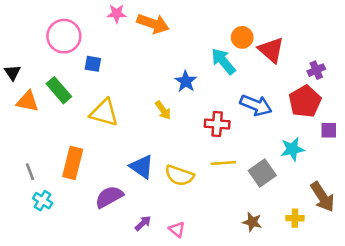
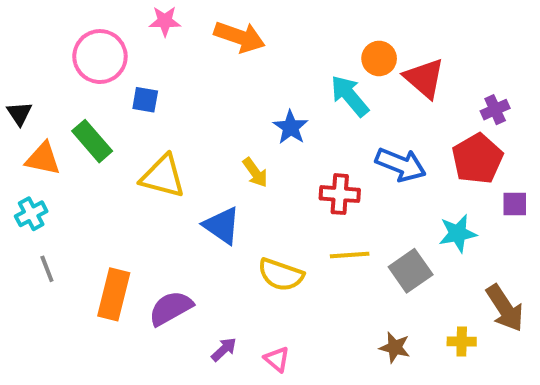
pink star: (117, 14) -> (165, 21), moved
orange rectangle: (73, 163) -> (114, 294), moved
blue triangle: (142, 167) -> (222, 226), moved
cyan cross: (43, 201) -> (31, 214), moved, turned 30

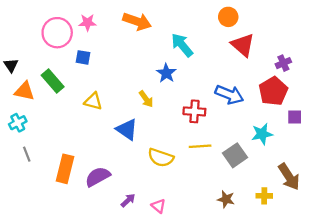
pink star: (165, 21) -> (88, 23), moved
orange circle: (379, 58) -> (228, 17), moved
cyan arrow: (350, 96) -> (182, 45), moved
yellow triangle: (163, 176) -> (93, 101), size x0.7

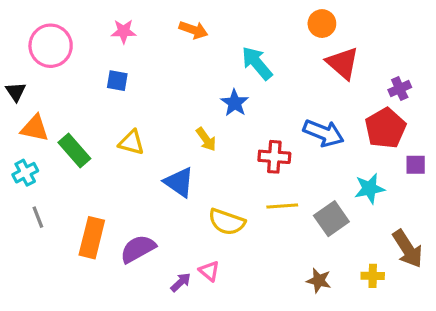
orange arrow: (137, 21) -> (193, 30), size x0.7
pink circle: (57, 33) -> (51, 46), moved
green rectangle: (53, 81) -> (74, 150), moved
pink triangle: (158, 206) -> (209, 271), moved

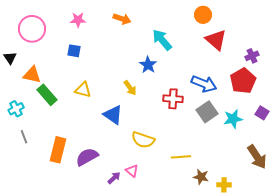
orange triangle: (35, 128) -> (32, 75), moved
purple square: (416, 165) -> (262, 113), moved, turned 32
yellow line: (282, 206) -> (181, 157), moved
gray square: (331, 219) -> (207, 112), moved
yellow cross: (373, 276) -> (224, 185), moved

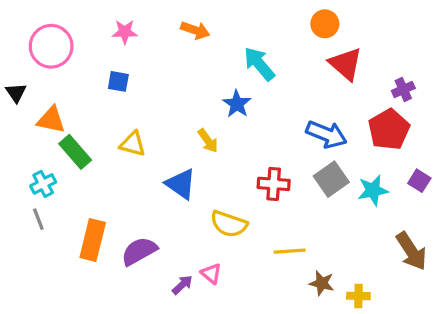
red cross: (173, 99) -> (274, 184), moved
cyan cross: (16, 109) -> (43, 184), moved

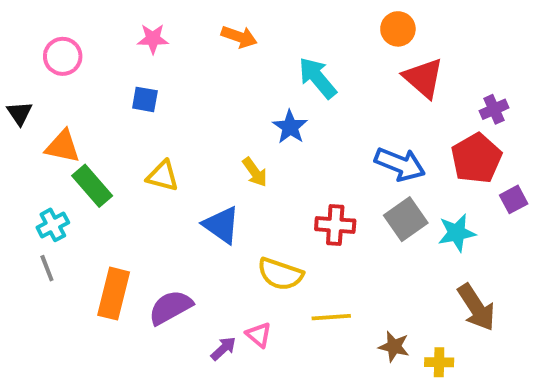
pink circle: (51, 46) -> (63, 56), size x0.7
purple square: (419, 181) -> (514, 199), moved, turned 30
yellow line: (290, 251) -> (331, 317), moved
brown arrow: (411, 251) -> (476, 307), moved

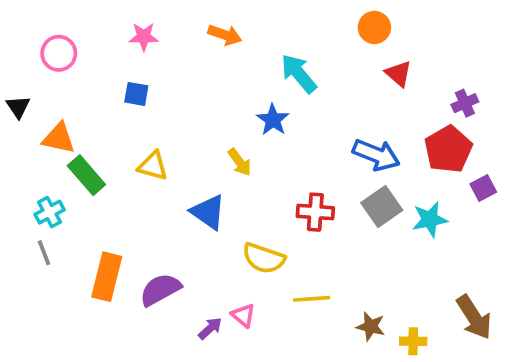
red triangle: (423, 78) -> (398, 74), size x0.7
brown arrow: (476, 307) -> (474, 317), moved

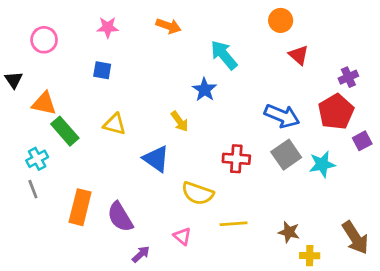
purple semicircle: (160, 290) -> (120, 217), turned -92
brown star: (371, 326) -> (289, 232), moved
purple arrow: (210, 328) -> (141, 254), moved

